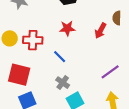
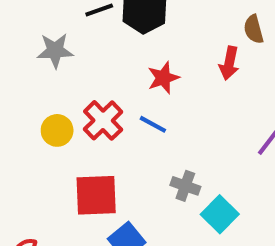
red cross: (33, 40) -> (103, 120), turned -30
blue line: (60, 57) -> (153, 124), moved

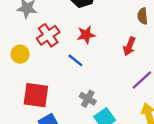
red arrow: (229, 63) -> (129, 46), moved
red cross: (103, 120) -> (48, 35), moved

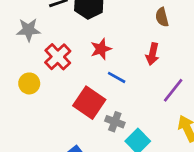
blue line: (75, 60) -> (117, 77), moved
red square: (36, 95) -> (89, 103), moved, turned 36

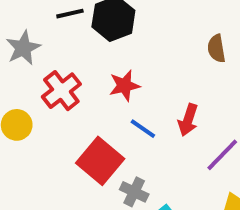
gray star: (29, 30) -> (23, 48), turned -30
red arrow: (152, 54) -> (188, 120), moved

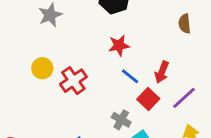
red cross: (61, 91) -> (73, 81), moved
red square: (100, 161) -> (148, 99), moved, size x0.7

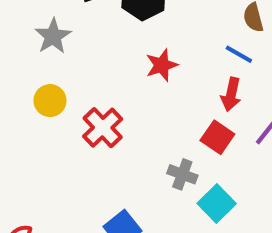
yellow circle: (42, 68) -> (50, 101), moved
blue line: (130, 76) -> (239, 54), moved

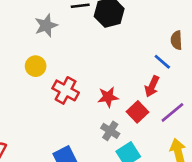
red star: (162, 65) -> (108, 97), moved
red cross: (103, 128) -> (66, 90), turned -30

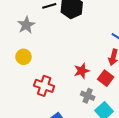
red cross: (66, 90) -> (44, 86), moved

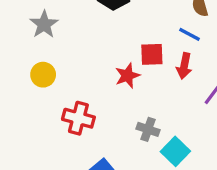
red star: (82, 71) -> (127, 76), moved
red square: (106, 78) -> (152, 54), moved, turned -35

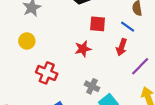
red square: (152, 54) -> (98, 24), moved

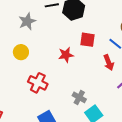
red arrow: (122, 47) -> (109, 63), turned -42
red star: (83, 49) -> (66, 55), moved

